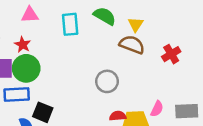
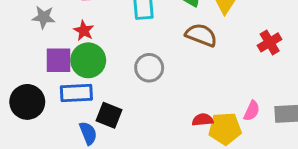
brown semicircle: (132, 45) -> (201, 35), moved
gray circle: (107, 81) -> (149, 68), moved

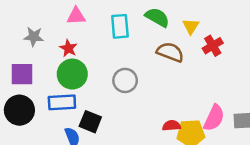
red cross: (270, 42) -> (213, 46), moved
purple square: (58, 60) -> (22, 74), moved
pink semicircle: (252, 111) -> (214, 118), size x1.5

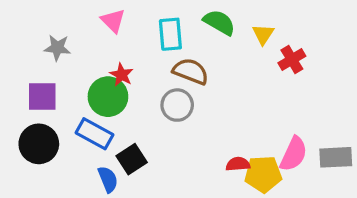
pink triangle: (76, 16) -> (113, 21), turned 48
red star: (68, 48) -> (121, 75), moved
brown semicircle: (170, 52) -> (191, 71), moved
blue rectangle: (62, 102) -> (94, 134), turned 32
black square: (90, 122) -> (132, 159), turned 35

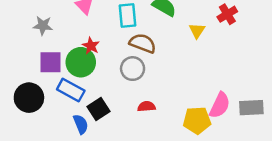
yellow triangle: (263, 34) -> (197, 31), moved
red cross: (292, 60) -> (227, 14), moved
purple square: (42, 97) -> (50, 62), moved
red semicircle: (238, 164) -> (146, 106), moved

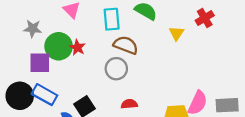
green circle: (81, 62) -> (59, 46), moved
blue rectangle: (71, 90) -> (44, 95), moved

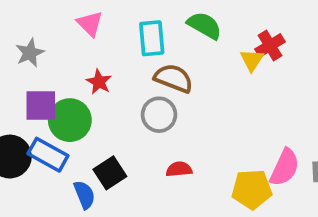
red cross: (205, 18) -> (270, 45), moved
gray star: (33, 29) -> (30, 53), turned -30
green circle: (59, 46) -> (70, 120), moved

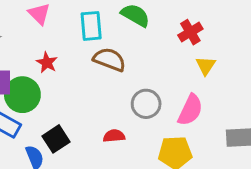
yellow triangle: (252, 60) -> (206, 66), moved
gray circle: (159, 115) -> (146, 104), moved
pink semicircle: (285, 167) -> (190, 110), moved

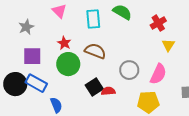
brown semicircle: (109, 60) -> (95, 51), moved
green circle: (22, 95) -> (68, 64), moved
black square: (56, 139) -> (94, 87), moved

